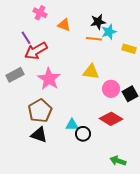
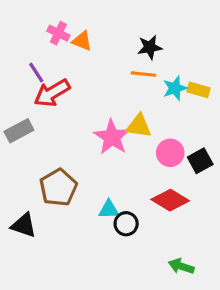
orange triangle: (64, 25) -> (82, 41), moved
cyan star: (109, 32) -> (175, 88), moved
pink star: (49, 79) -> (112, 137), moved
black triangle: (39, 135) -> (24, 225), moved

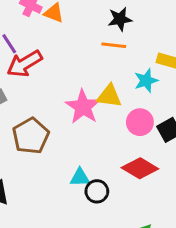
cyan star: (175, 88) -> (146, 81), moved
brown pentagon: (58, 187) -> (31, 136), moved

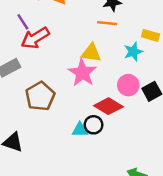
yellow triangle: (109, 96) -> (91, 53), moved
red diamond: (140, 168) -> (108, 106), moved
black circle: (97, 191) -> (94, 125), moved

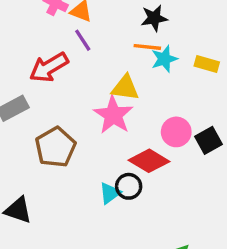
purple line: (23, 22) -> (83, 40), moved
cyan star: (133, 52) -> (164, 59), moved
cyan triangle: (80, 130) -> (110, 193), turned -35

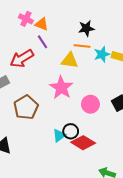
cyan star: (164, 59) -> (102, 54), moved
yellow triangle: (125, 88) -> (70, 61), moved
pink circle: (176, 132) -> (90, 104), moved
red diamond: (149, 161) -> (83, 143), moved

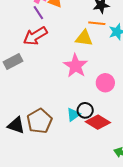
purple line: (43, 42) -> (38, 13), moved
brown pentagon: (26, 107) -> (39, 121), moved

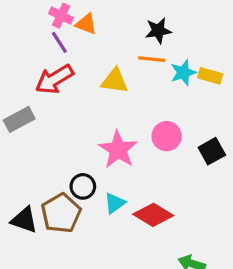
yellow triangle: (84, 38) -> (115, 81), moved
pink star: (76, 66) -> (118, 150), moved
pink circle: (105, 83) -> (167, 136), moved
black circle: (85, 110) -> (83, 186), moved

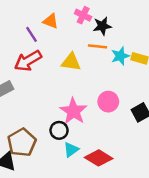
pink cross: (61, 16) -> (83, 15), moved
black circle: (83, 186) -> (59, 130), moved
brown pentagon: (61, 213) -> (22, 142), moved

